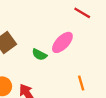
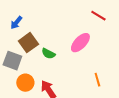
green semicircle: (39, 55) -> (48, 54), moved

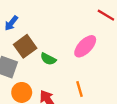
orange line: (97, 80) -> (79, 89), moved

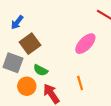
green semicircle: (48, 59) -> (41, 70), moved

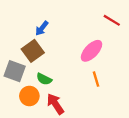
blue arrow: (17, 22) -> (42, 28), moved
orange line: (80, 83) -> (96, 79), moved

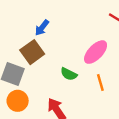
green semicircle: (44, 79) -> (69, 74), moved
orange circle: (29, 96) -> (18, 101), moved

